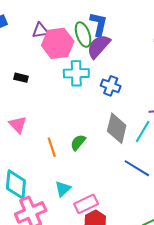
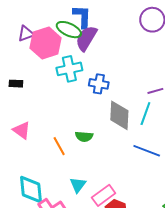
green ellipse: (83, 35) -> (69, 30), turned -35
blue cross: (111, 86) -> (99, 84), moved
green semicircle: (78, 142) -> (84, 136), turned -114

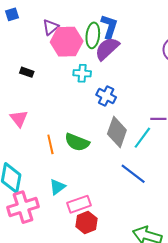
green ellipse: (69, 30) -> (93, 35), turned 55
purple triangle: (26, 34) -> (51, 27), turned -36
cyan cross: (69, 69) -> (82, 73), size x0.7
green semicircle: (84, 136) -> (77, 142), size x1.4

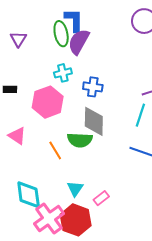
pink hexagon: (67, 42) -> (48, 102), moved
gray diamond: (117, 132) -> (94, 121), moved
pink rectangle: (79, 204) -> (101, 198), size x0.7
red hexagon: (86, 222) -> (76, 220), moved, size x1.4

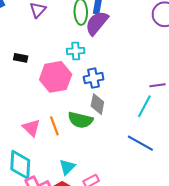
blue cross: (93, 87) -> (94, 78), moved, turned -30
gray diamond: (94, 121) -> (97, 104), size x0.7
pink triangle: (17, 136) -> (31, 128), moved

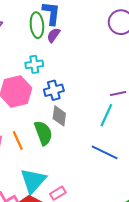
purple semicircle: (97, 23) -> (54, 35), size x0.6
green semicircle: (80, 120) -> (43, 133), turned -120
cyan triangle: (67, 167) -> (33, 181), size x1.6

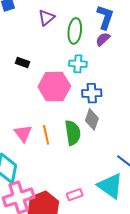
green ellipse: (37, 25) -> (75, 31), moved
cyan triangle: (33, 181) -> (110, 186), moved, turned -48

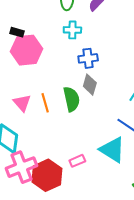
pink hexagon: (54, 87) -> (27, 50), moved

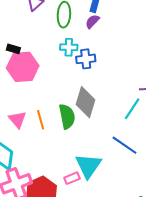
blue cross: (88, 58) -> (86, 59), moved
gray diamond: (90, 85) -> (86, 102), size x1.4
cyan triangle: (112, 150) -> (88, 166), moved, turned 32

